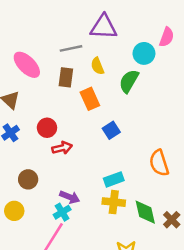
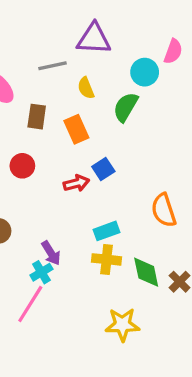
brown rectangle: (66, 77) -> (37, 117), moved
red arrow: (62, 148) -> (76, 183), moved
purple arrow: (70, 197) -> (51, 253), turned 36

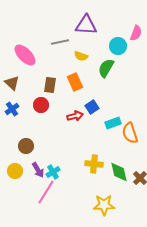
yellow semicircle: (86, 88) -> (81, 56), turned -48
brown rectangle: (37, 117) -> (50, 85), moved
cyan rectangle: (107, 231) -> (113, 123), moved
purple arrow: (51, 253) -> (38, 170), moved

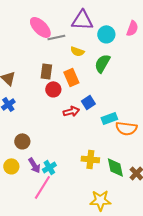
cyan circle: (118, 46) -> (106, 34), moved
pink ellipse: (25, 55) -> (40, 27), moved
brown rectangle: (50, 85) -> (46, 71), moved
red circle: (41, 105) -> (53, 89), moved
orange semicircle: (130, 133) -> (126, 128), turned -65

